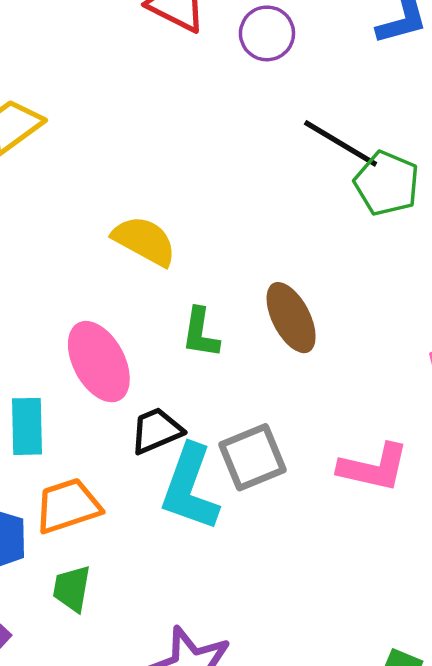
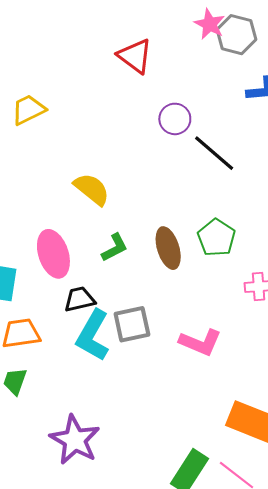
purple circle: (267, 33) -> (175, 119), moved
green pentagon: (387, 183) -> (216, 238), moved
green L-shape: (201, 333) -> (115, 248), turned -136

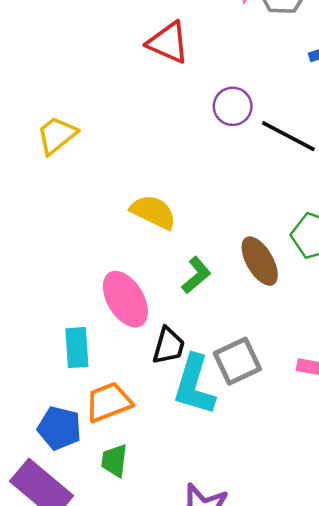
black trapezoid: (79, 299) -> (169, 346), turned 132

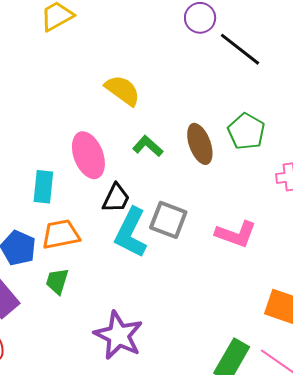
green L-shape: (196, 275) -> (148, 146), turned -108
gray square: (237, 361) -> (168, 220), turned 36

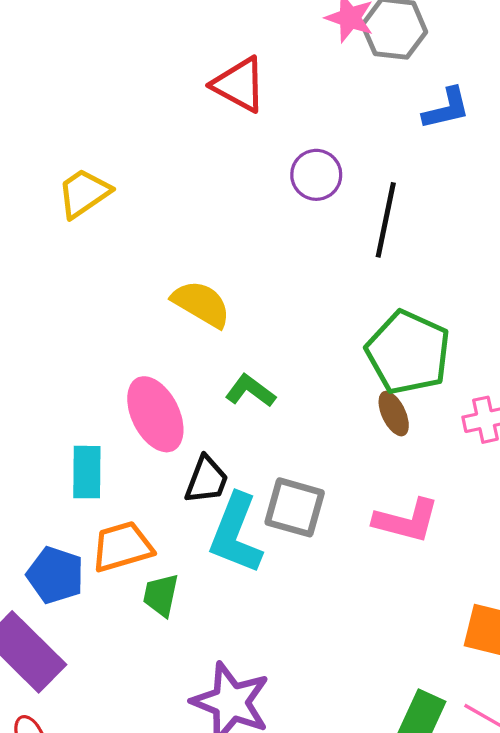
black line: (240, 49) -> (386, 220), turned 69
green pentagon: (246, 131) -> (408, 352), size x1.4
brown ellipse: (200, 144) -> (394, 414), moved, size x0.7
green trapezoid: (57, 281) -> (161, 595), moved

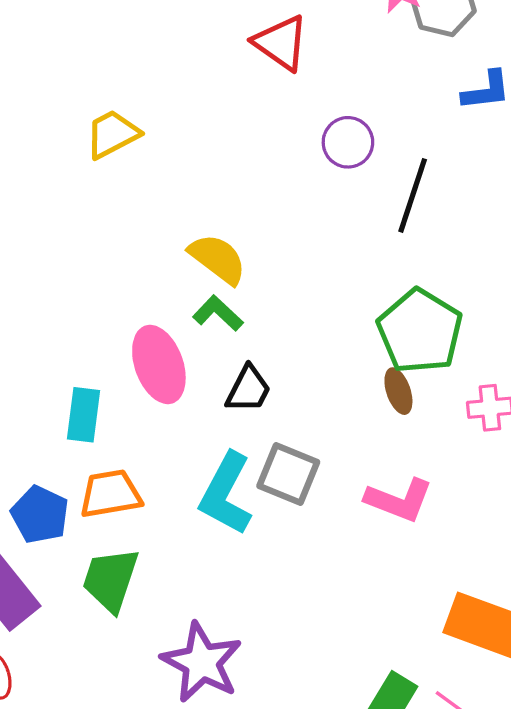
green L-shape: (250, 391) -> (218, 313), moved
black trapezoid: (207, 480) -> (248, 389), moved
green trapezoid: (161, 595) -> (111, 580), moved, size x1.5

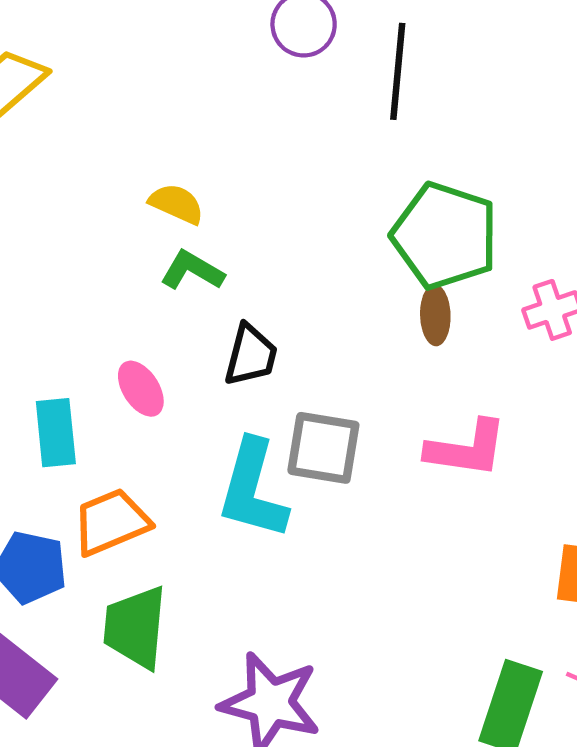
yellow semicircle: (218, 259) -> (177, 204), size x0.7
pink ellipse: (159, 364) -> (141, 389), moved, size x0.6
brown ellipse: (398, 391) -> (435, 315), turned 30

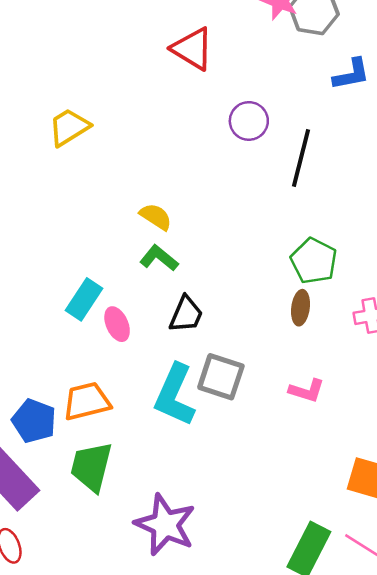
green pentagon: (445, 236) -> (314, 261), size x0.7
cyan rectangle: (56, 433) -> (84, 299), moved, turned 30
pink L-shape: (467, 449) -> (307, 391), size x0.7

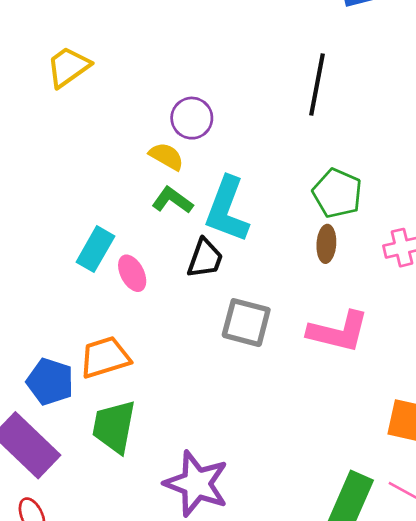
purple circle: (249, 121) -> (192, 118), moved
pink L-shape: (307, 391) -> (338, 332), size x1.6
cyan L-shape: (175, 395) -> (227, 210), moved

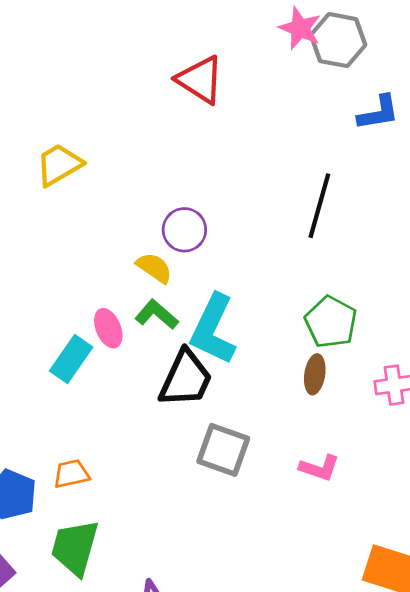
black trapezoid: (205, 258) -> (186, 379), size x1.4
pink ellipse: (132, 273) -> (108, 328), moved
pink L-shape: (338, 332) -> (319, 468), size x0.6
orange trapezoid: (105, 357) -> (71, 474), size x0.7

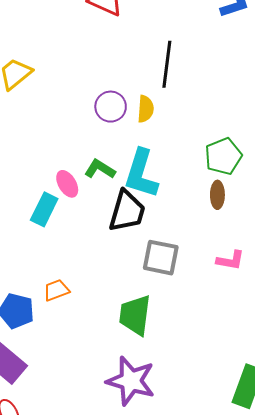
black line: (319, 206) -> (167, 64), moved
yellow semicircle: (154, 268) -> (146, 109), moved, turned 68
green pentagon: (331, 322) -> (223, 156), turned 30
green trapezoid: (75, 548) -> (135, 315), moved

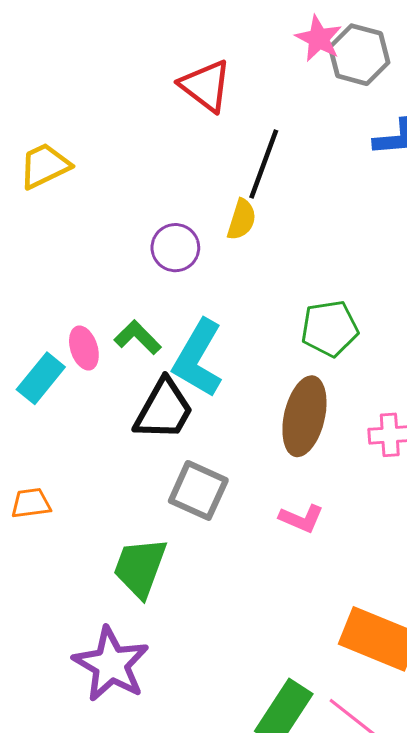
black line: (167, 64) -> (264, 164), moved
yellow semicircle: (146, 109) -> (242, 219), moved
green pentagon: (223, 156) -> (330, 328), moved
brown ellipse: (217, 195) -> (304, 416), size x1.8

